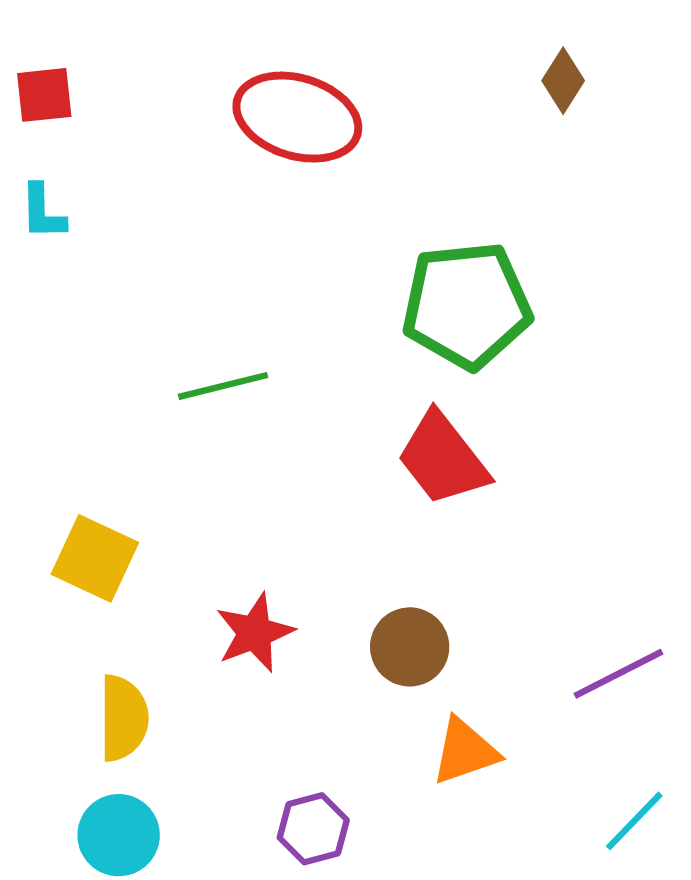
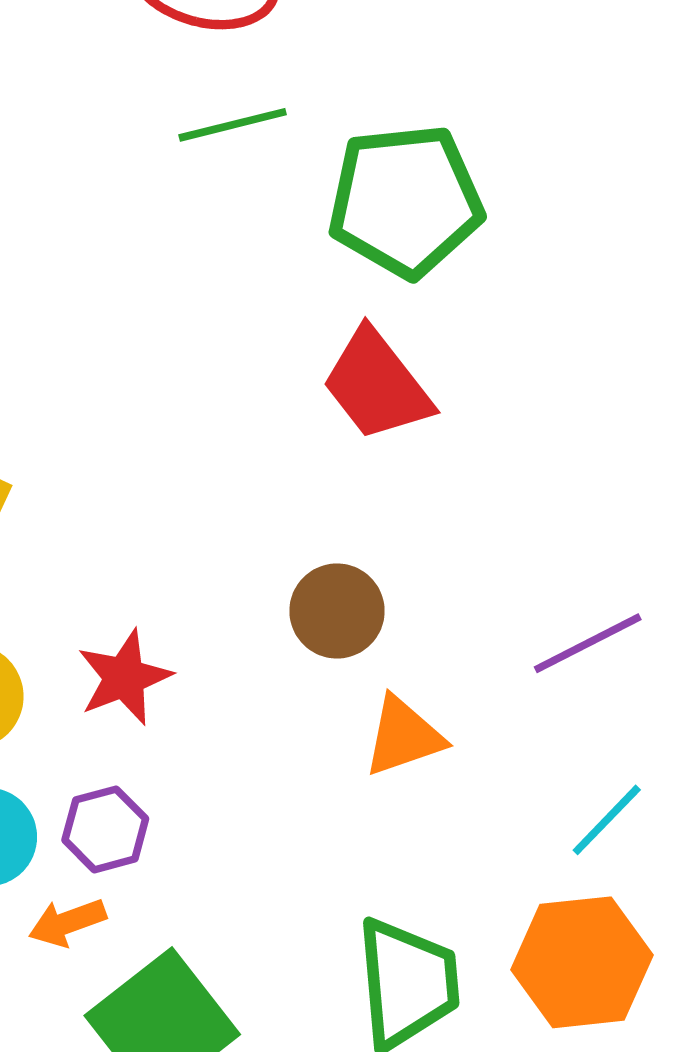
green line: (223, 386) -> (233, 125), moved
red star: (255, 633) -> (124, 677), moved
purple hexagon: (313, 829) -> (105, 829), moved

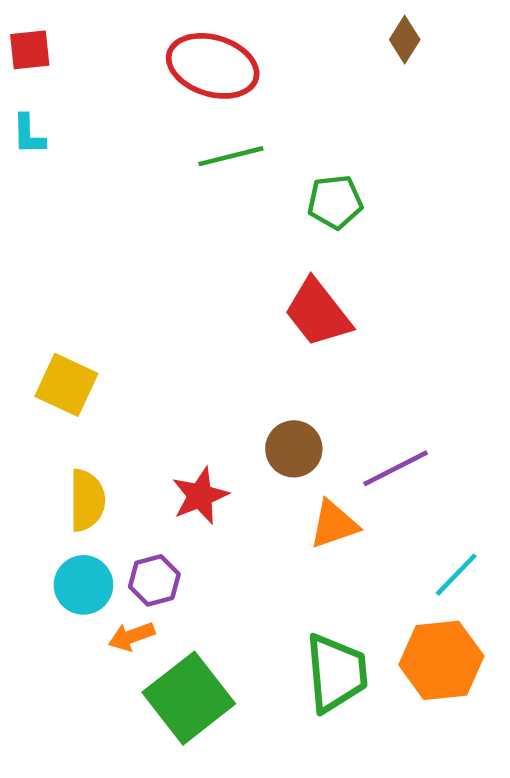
green pentagon: (405, 201) -> (335, 202), size x0.6
purple line: (588, 643) -> (396, 468), moved
red star: (124, 677) -> (200, 496), moved

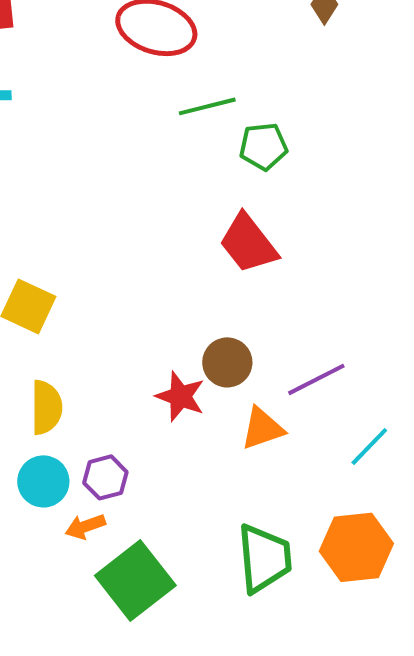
green line: (231, 156) -> (207, 106), moved
red star: (200, 496) -> (180, 396), moved, turned -30
cyan line: (456, 575) -> (369, 446), moved

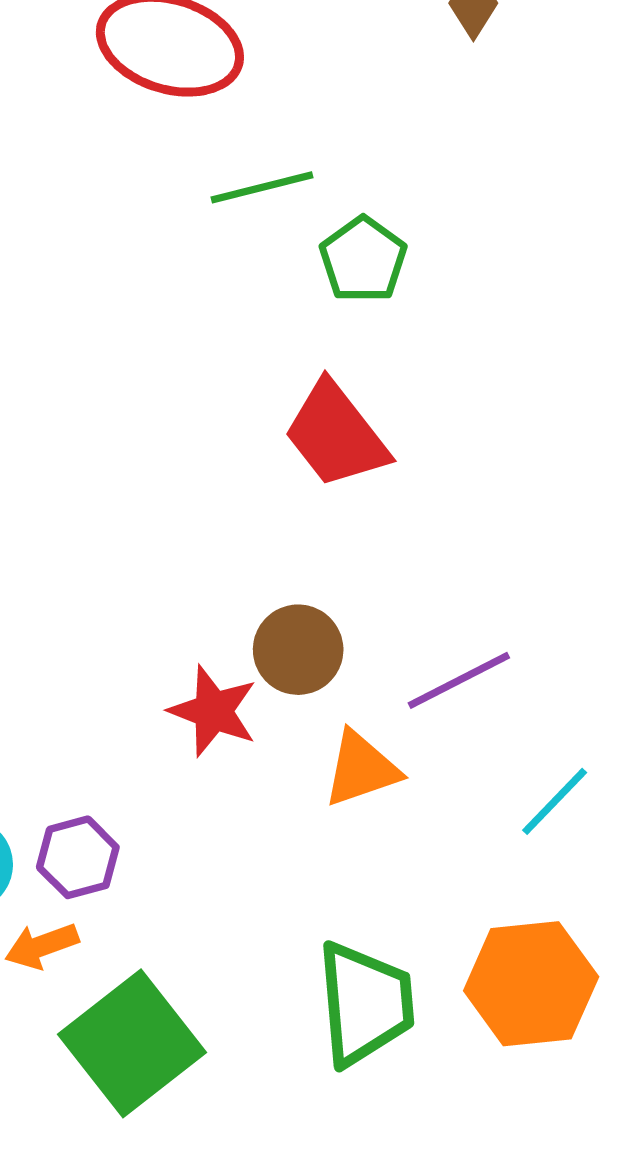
green pentagon: (263, 146) -> (363, 260), turned -30

